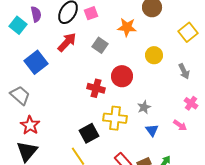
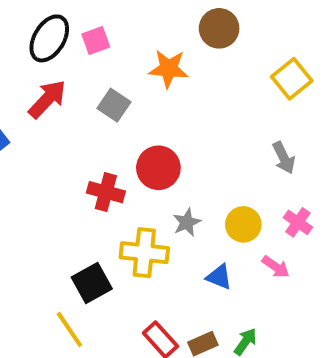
yellow circle: (154, 55) -> (243, 224), moved
gray star: (144, 107) -> (187, 222), moved
blue triangle: (152, 130) -> (219, 277), turned -32

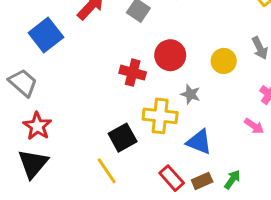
gray star: (187, 222) -> (190, 94), turned -30
yellow circle: (243, 224) -> (224, 61), moved
blue triangle: (219, 277) -> (199, 142), moved, size x1.4

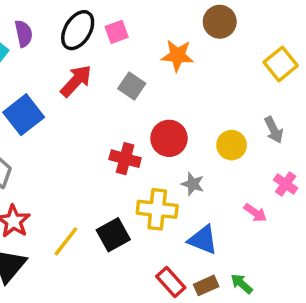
pink arrow: (254, 126) -> (255, 213), moved
yellow line: (107, 171) -> (66, 241), moved, turned 72
green arrow: (232, 179) -> (242, 284), turned -84

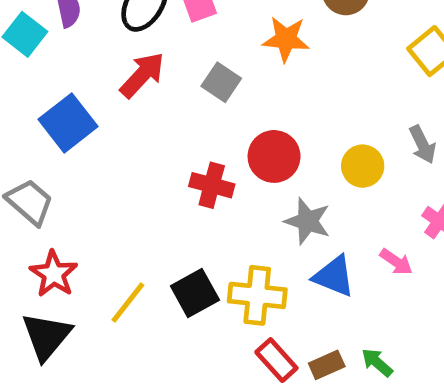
gray star: (193, 184) -> (308, 221), size x1.4
yellow cross: (157, 209) -> (257, 295), moved
blue triangle: (203, 240) -> (334, 276), moved

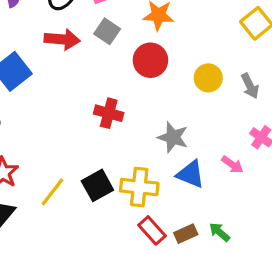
red arrow: (142, 75) -> (62, 39), turned 52
gray square: (221, 82) -> (107, 31), moved
red circle: (274, 156) -> (150, 60), moved
yellow circle: (363, 166) -> (208, 78), moved

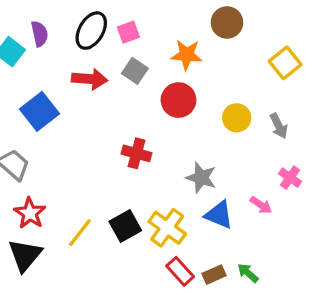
yellow cross: (139, 187) -> (167, 228), turned 30

